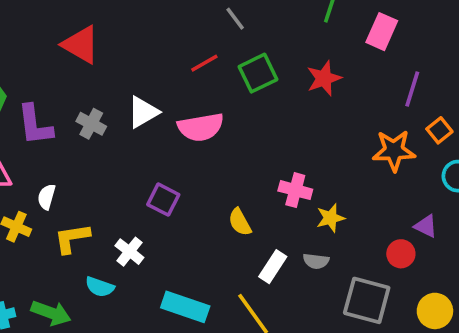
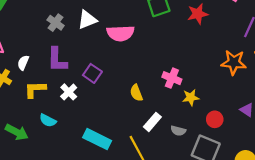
purple L-shape: (35, 125) -> (57, 60), moved
white cross: (129, 252) -> (69, 92), moved
red circle: (401, 254) -> (215, 119), moved
gray semicircle: (316, 261) -> (178, 131), moved

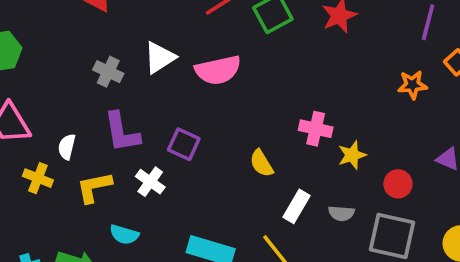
orange star: (234, 62) -> (412, 85), size x0.7

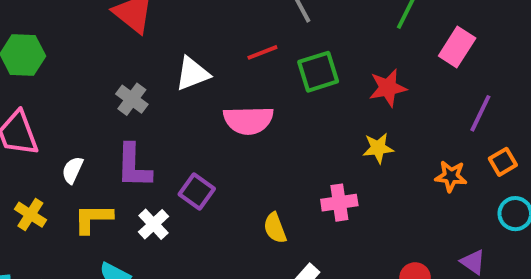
white triangle: (160, 58) -> (192, 74), moved
pink cross: (316, 129) -> (339, 203), turned -32
yellow star: (352, 155) -> (378, 148), moved
yellow cross: (38, 178) -> (30, 215), moved

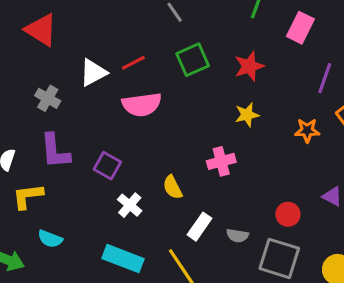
red line: (262, 52) -> (133, 63), moved
white cross: (153, 224) -> (130, 205), moved

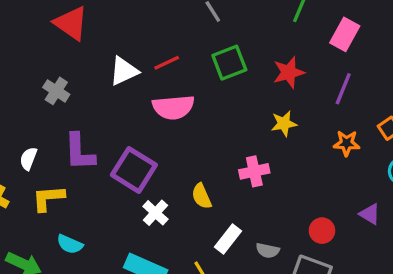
purple line: (325, 78) -> (343, 89), moved
gray cross: (48, 98) -> (56, 91), moved
purple square: (107, 166) -> (134, 170), size x1.5

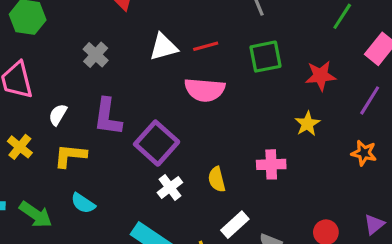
yellow star: (284, 124) -> (307, 124), turned -30
purple triangle: (370, 214) -> (374, 224), turned 40

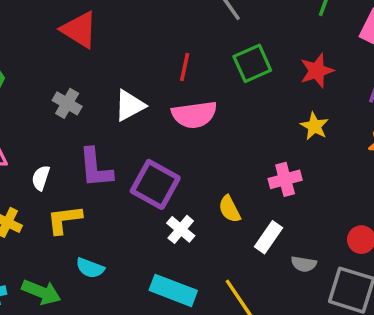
red line: (206, 46) -> (185, 67), turned -50
white triangle: (163, 47) -> (130, 105), moved
white rectangle: (235, 225) -> (269, 237), moved

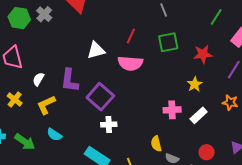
gray cross: (67, 103) -> (44, 14), moved
yellow semicircle: (230, 209) -> (156, 144), moved
yellow L-shape: (64, 219) -> (46, 105), turned -30
white cross: (181, 229) -> (109, 125), turned 35
white rectangle: (269, 237) -> (199, 115), moved

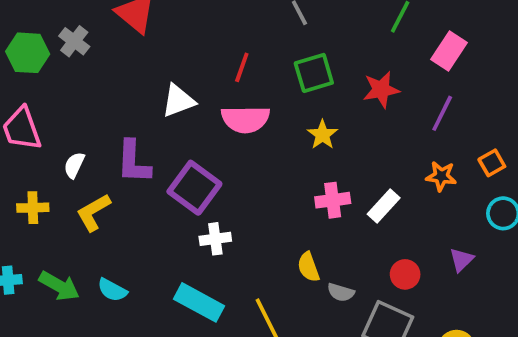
yellow star: (195, 84) -> (322, 135), moved
yellow cross: (15, 99) -> (33, 208), turned -35
cyan semicircle: (54, 135) -> (112, 290), moved

